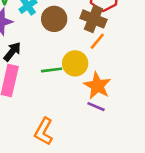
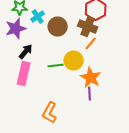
purple line: (96, 107) -> (90, 94), turned 64

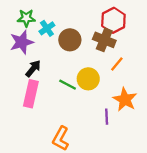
orange line: (91, 44) -> (117, 64), moved
green line: (56, 66) -> (68, 85), turned 35
orange star: (91, 78) -> (125, 99), moved

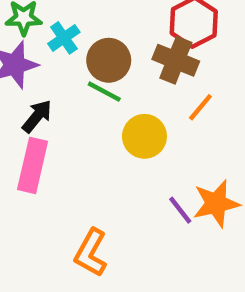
green line: (68, 85) -> (104, 92), moved
orange star: (125, 99) -> (216, 203), moved, turned 30
purple line: (107, 117) -> (180, 210), turned -35

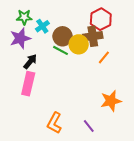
brown cross: (176, 60) -> (93, 36), turned -30
yellow circle: (144, 136) -> (79, 44), moved
purple line: (180, 210) -> (89, 126), moved

